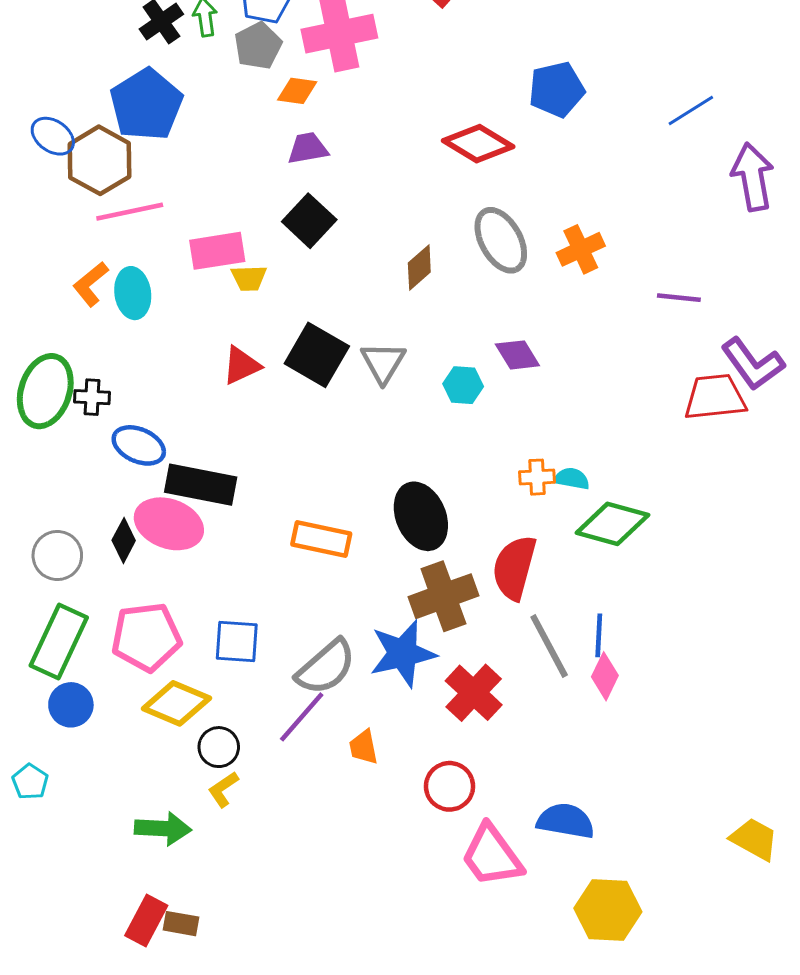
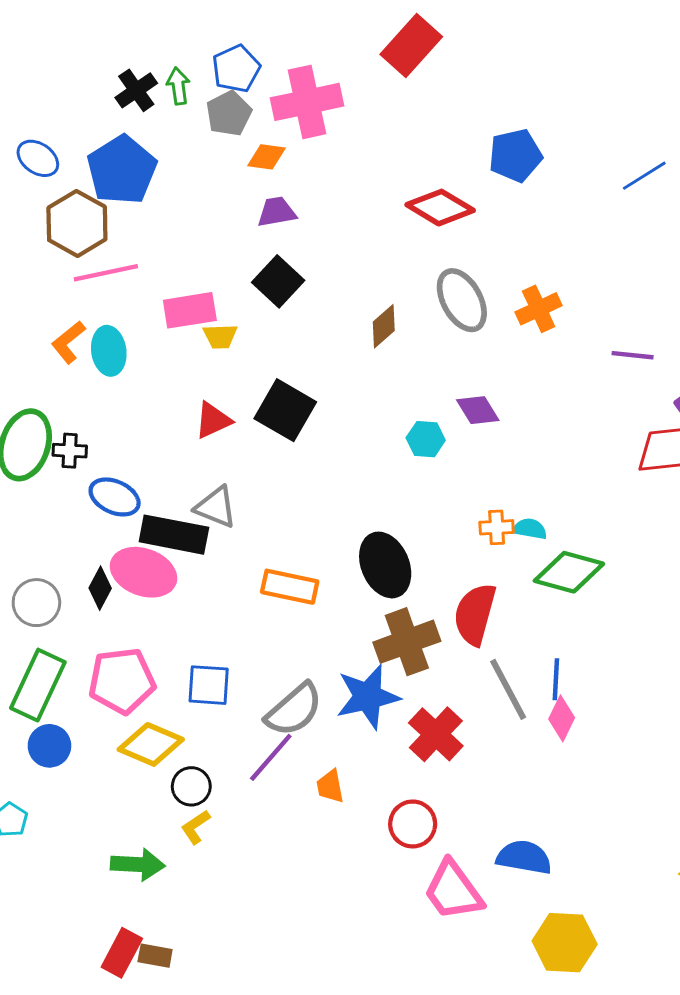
blue ellipse: (53, 136) -> (38, 158), moved
gray triangle: (383, 362) -> (216, 507), moved, turned -39

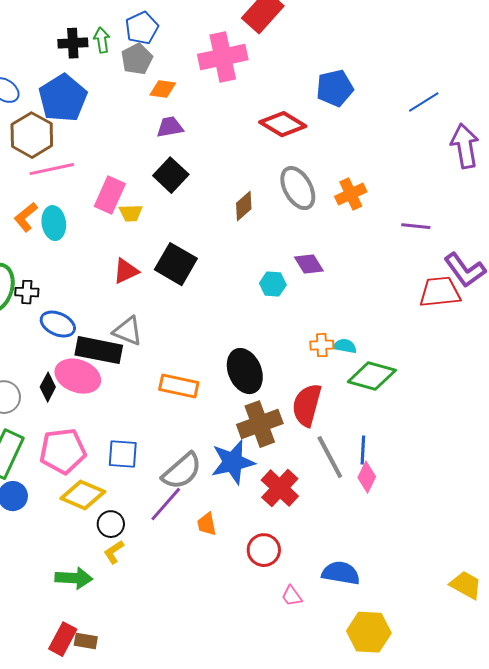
black cross: (136, 90) -> (73, 43), turned 32
pink cross: (307, 102) -> (223, 57), moved
pink rectangle: (190, 310) -> (110, 195), turned -57
pink trapezoid: (453, 891) -> (292, 596), size x0.5

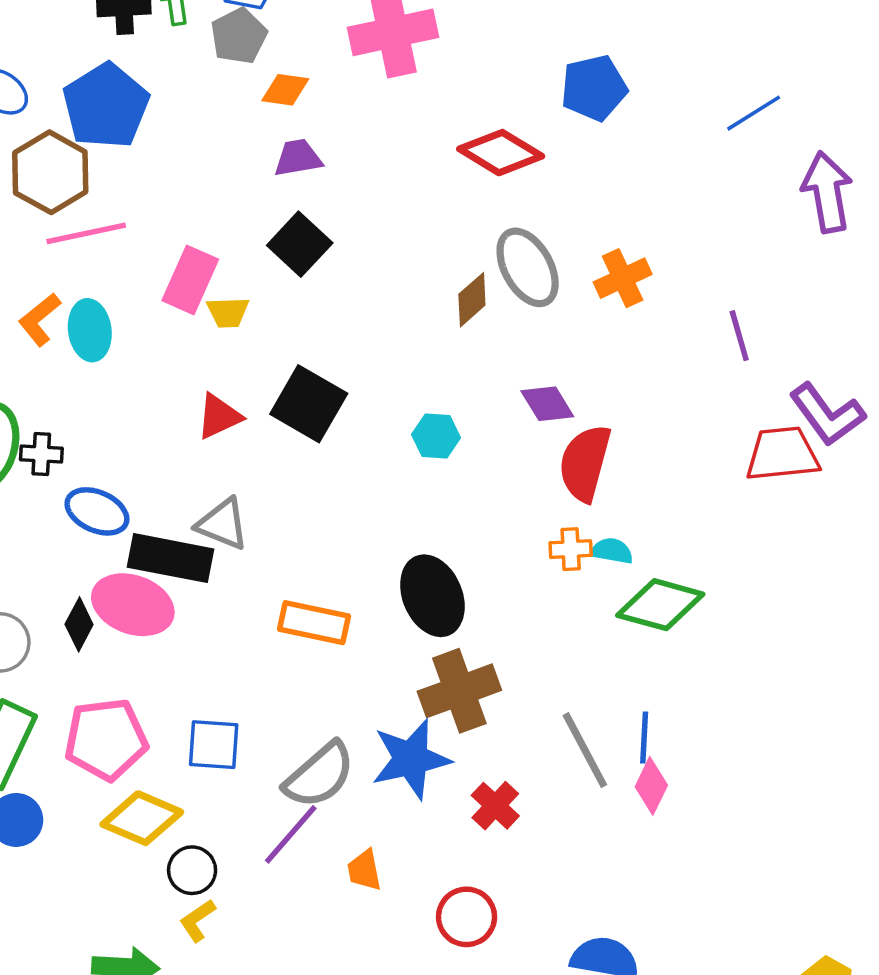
brown diamond: (244, 206) -> (472, 300), moved
purple line: (416, 226) -> (739, 336), turned 68
cyan hexagon: (273, 284) -> (436, 436), moved
red semicircle: (307, 405) -> (585, 463), moved
red cross: (280, 488) -> (495, 806), size x0.7

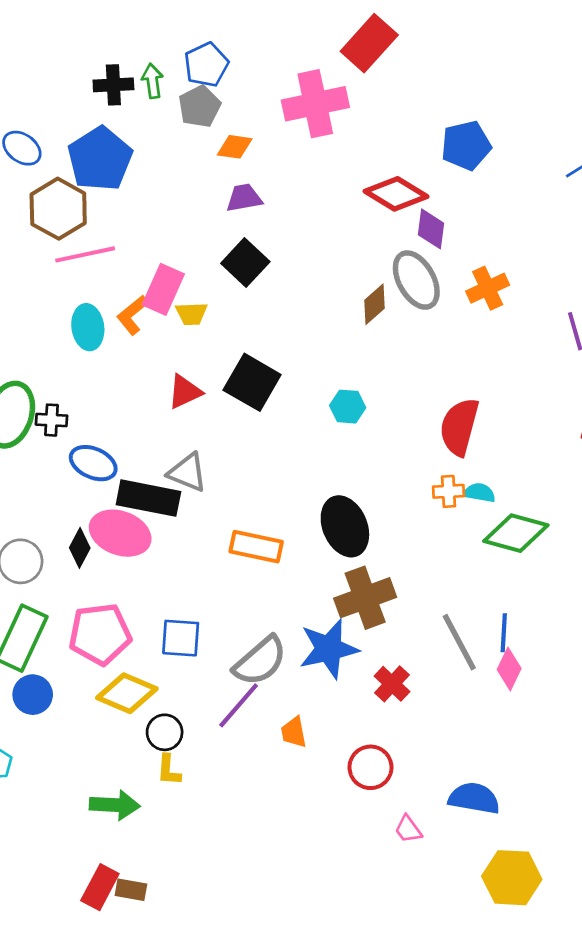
orange L-shape: (40, 319) -> (132, 315), moved
purple diamond: (547, 404) -> (431, 229), moved, turned 39
yellow L-shape: (197, 920) -> (169, 770), turned -52

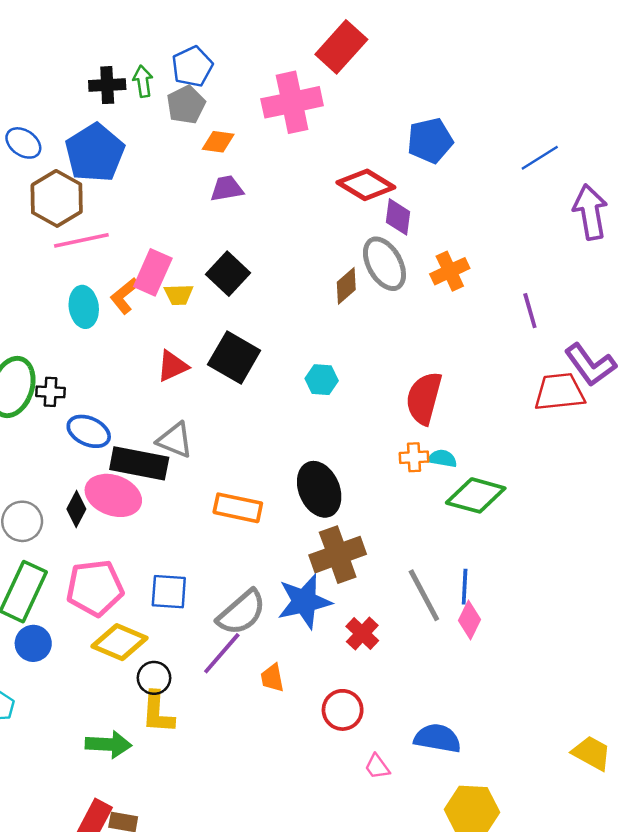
black square: (245, 263) -> (228, 274), moved
yellow L-shape: (169, 770) -> (158, 712), size x1.5

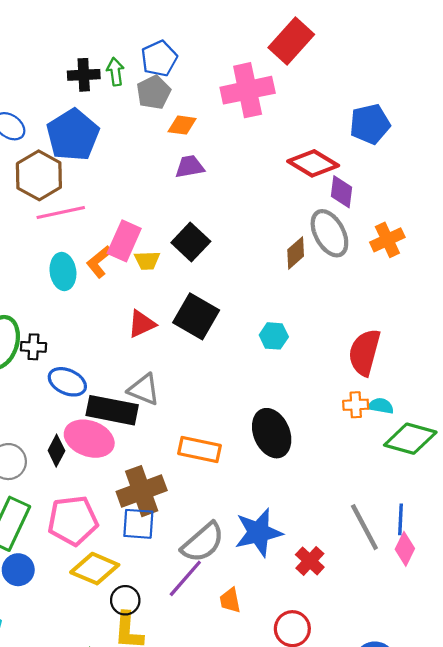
brown cross: (338, 555) -> (142, 491), moved

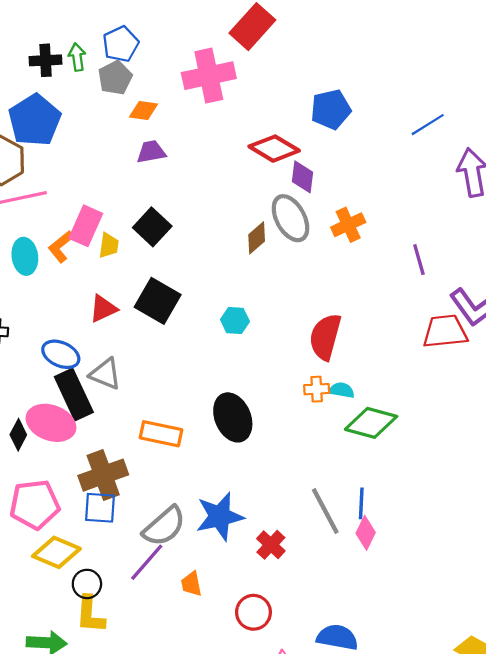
yellow trapezoid: (147, 261) -> (109, 245), turned -80
blue ellipse: (67, 382) -> (61, 354), moved
black rectangle: (112, 410) -> (74, 395), turned 54

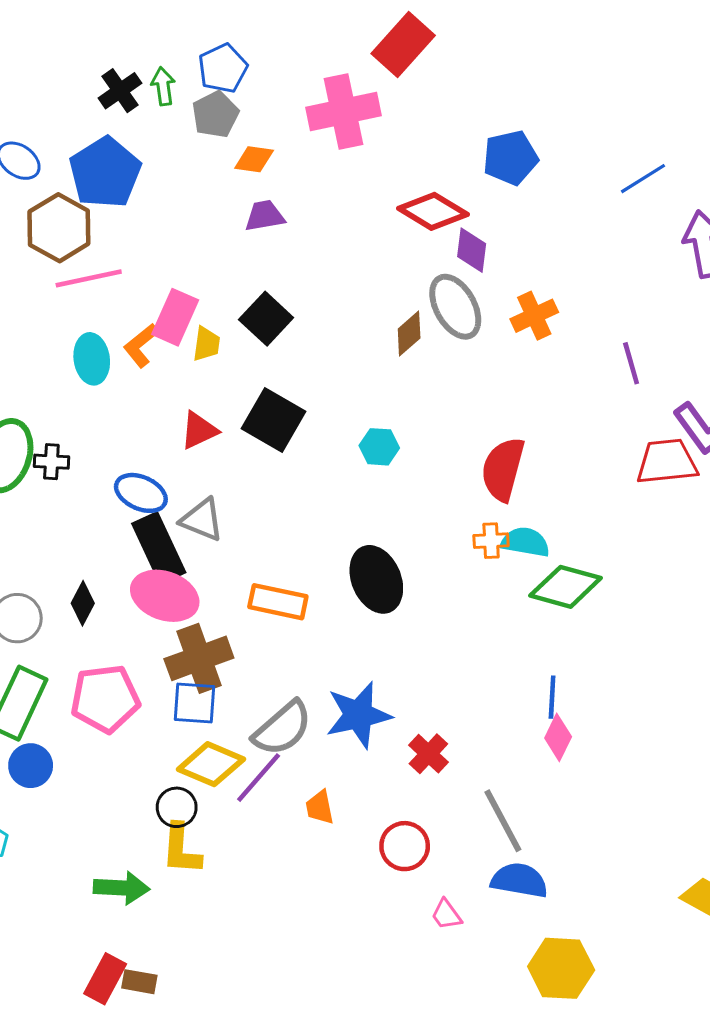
black cross: (46, 60) -> (120, 91), turned -32
cyan semicircle: (342, 390) -> (525, 542), size x1.4
pink ellipse: (51, 423) -> (165, 596), moved
gray line: (325, 511) -> (503, 821), moved
yellow diamond: (56, 552) -> (211, 764), moved

